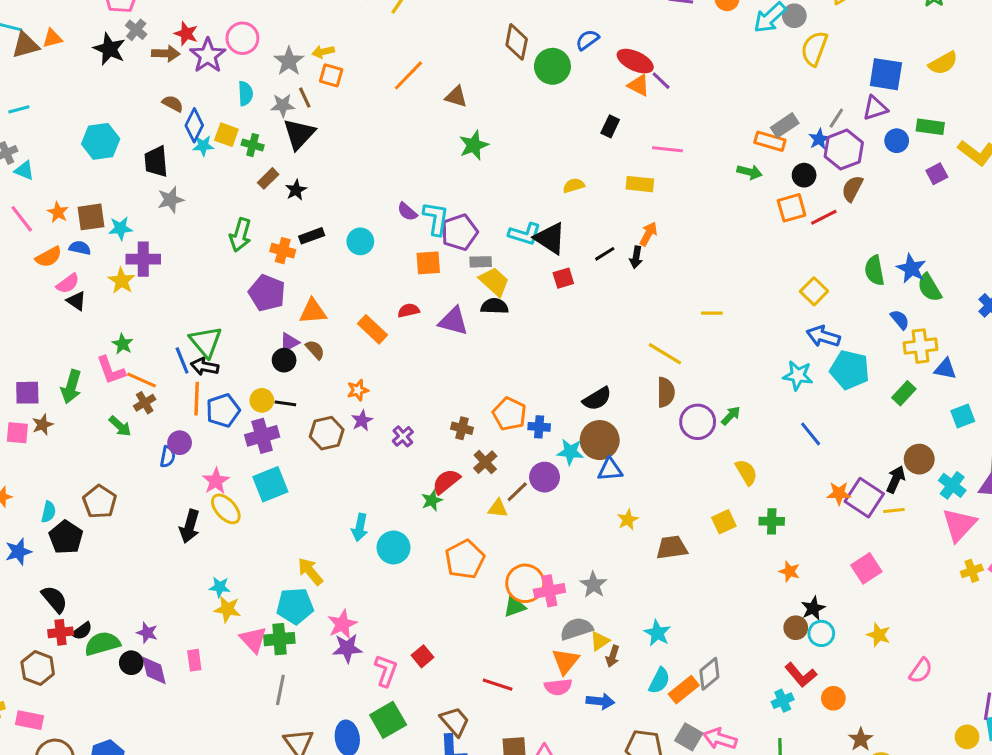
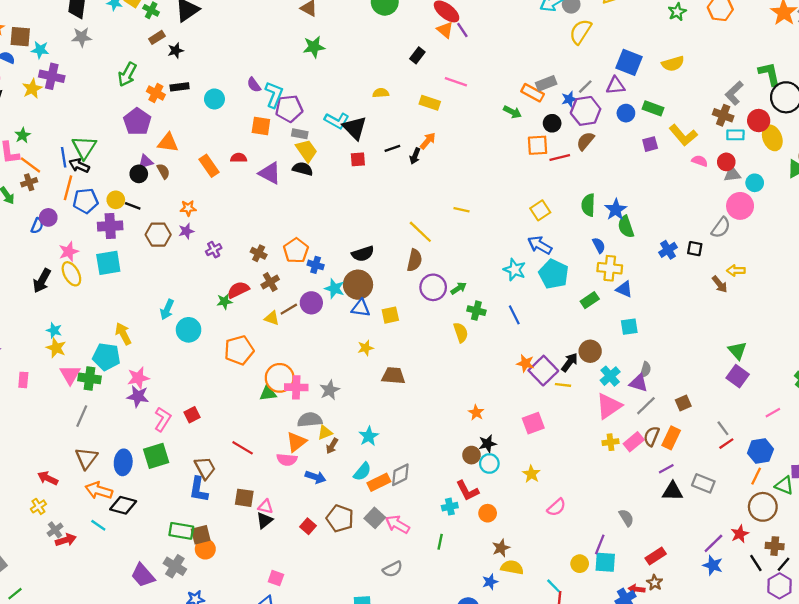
green cross: (772, 521) -> (476, 311), moved
yellow square: (724, 522) -> (390, 315), moved

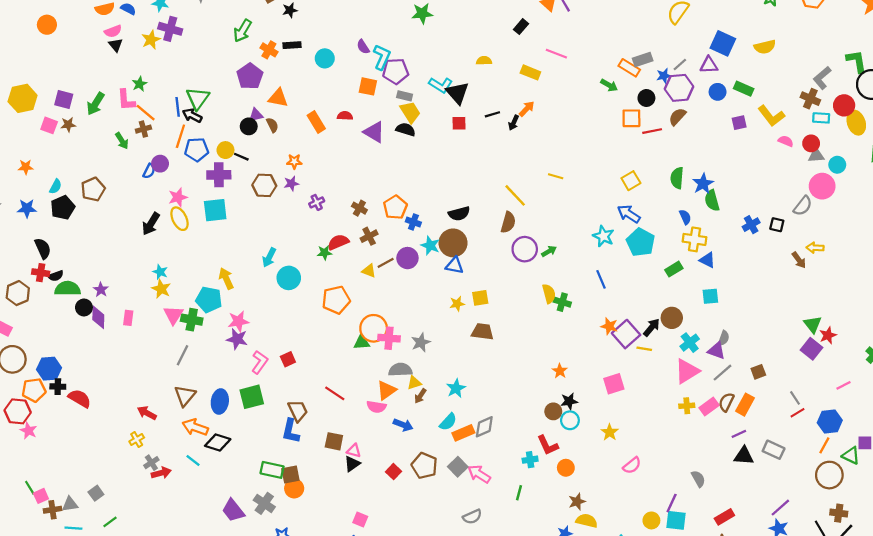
green cross: (476, 311) -> (562, 302), moved
yellow square: (390, 315) -> (480, 298), moved
red star: (740, 534) -> (828, 335), moved

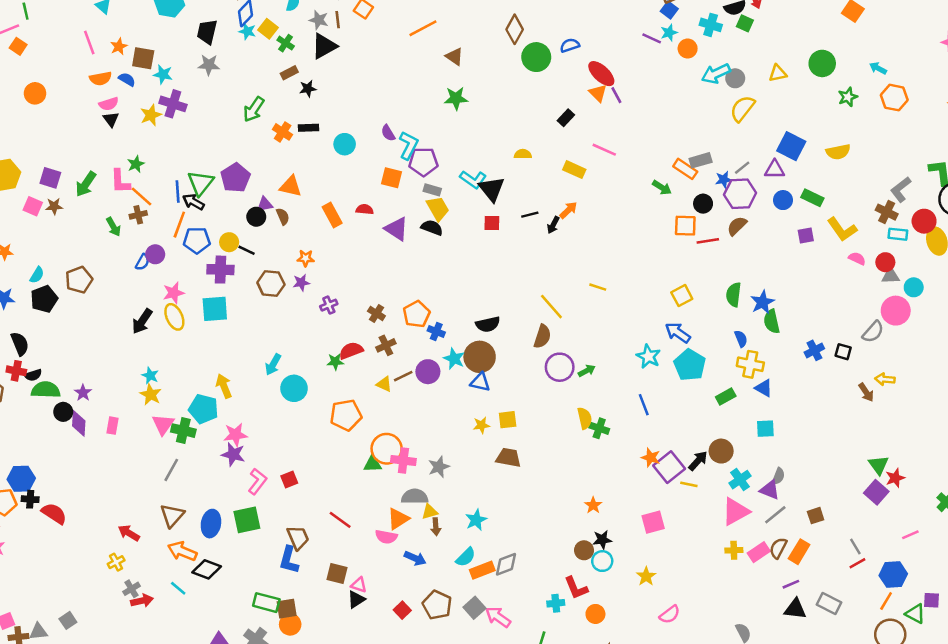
purple pentagon: (250, 76) -> (235, 178), moved
brown arrow: (420, 396) -> (436, 527), turned -40

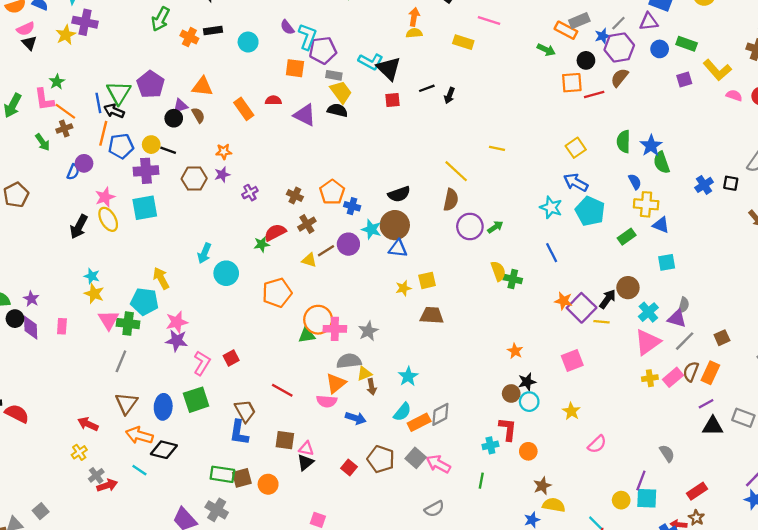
orange arrow: (568, 210) -> (414, 17), moved, turned -30
red L-shape: (576, 588) -> (508, 429), turned -145
orange circle: (290, 624) -> (268, 484), moved

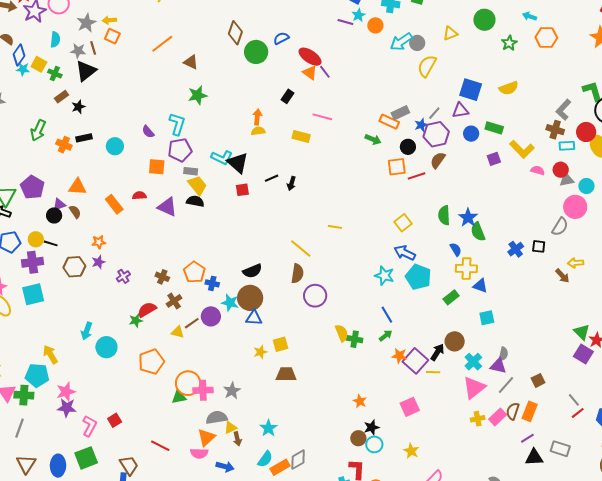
cyan L-shape: (307, 37) -> (177, 124), moved
green arrow: (495, 227) -> (386, 336), moved

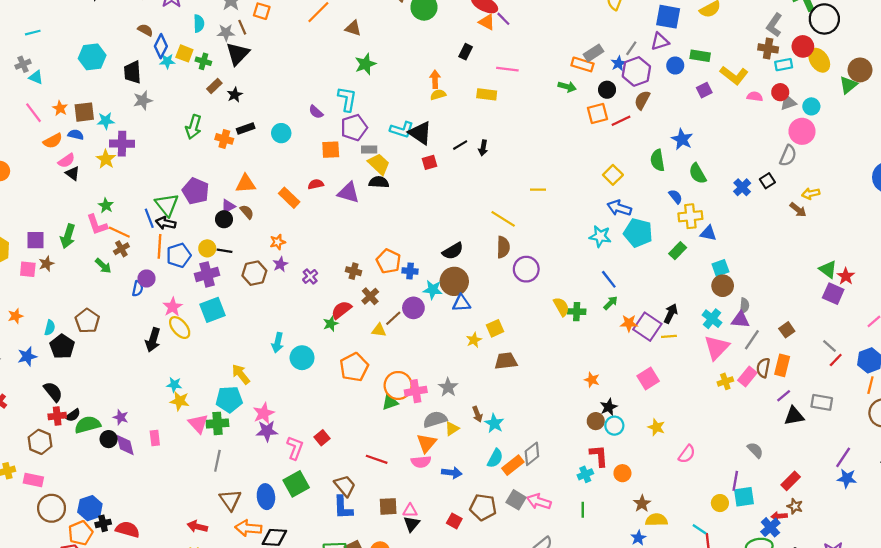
blue star: (468, 218) -> (682, 139), moved
black square: (539, 246) -> (767, 181), turned -32
brown circle: (455, 341) -> (723, 286), moved
brown arrow: (237, 439) -> (477, 414), moved

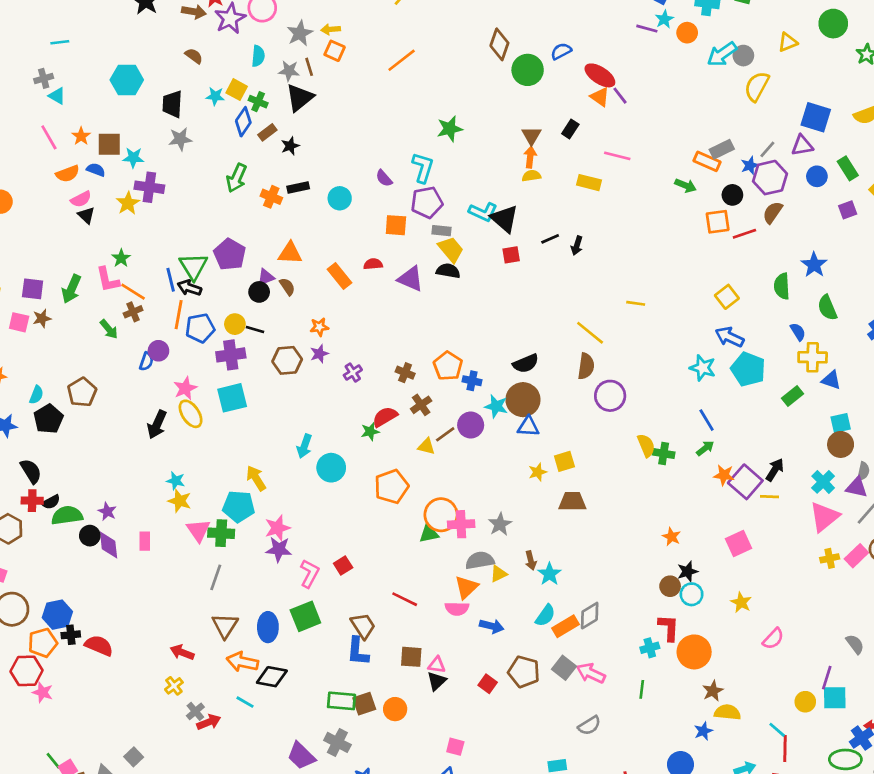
brown triangle: (353, 28) -> (531, 136), moved, turned 36
blue diamond: (161, 46) -> (243, 122), moved
green rectangle: (700, 56) -> (848, 168), turned 42
orange circle: (622, 473) -> (694, 652), size x1.6

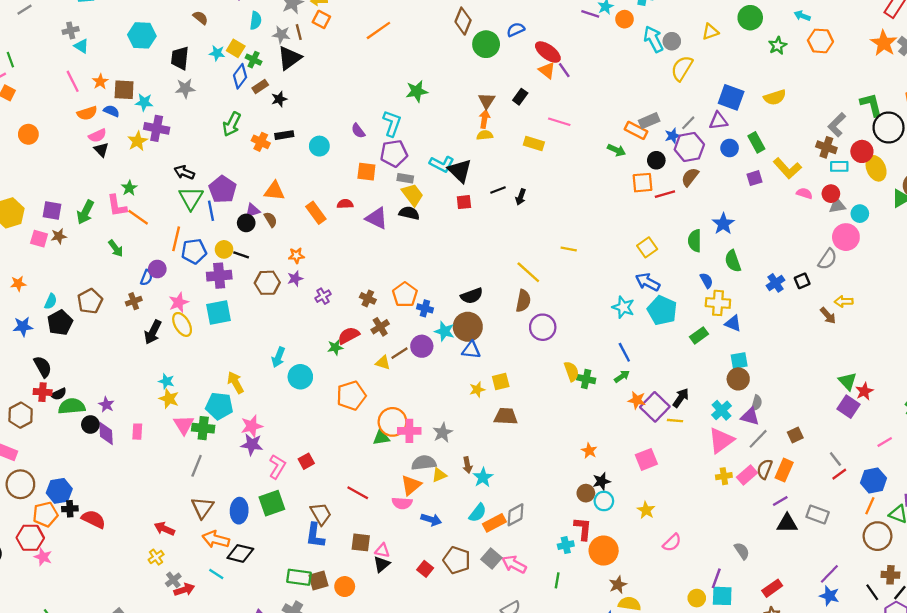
cyan arrow: (722, 54) -> (653, 39), turned 95
blue line: (171, 280) -> (211, 211), moved
black arrow: (189, 288) -> (184, 172), moved
brown cross: (133, 312) -> (134, 301), moved

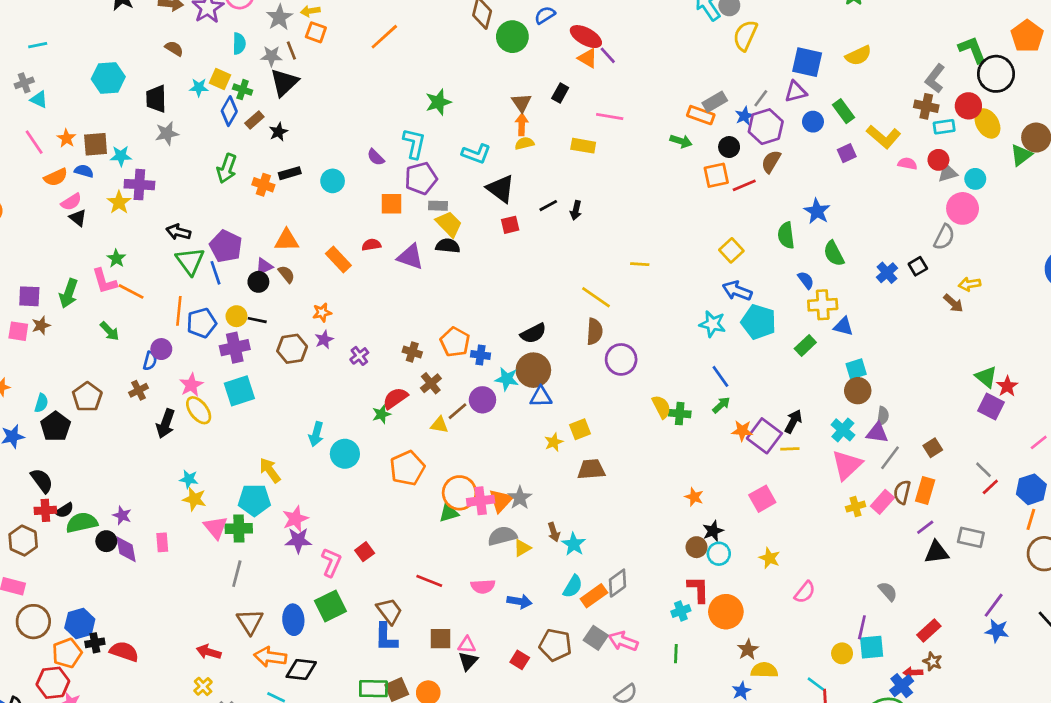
cyan L-shape: (442, 164) -> (476, 154), moved
orange triangle: (411, 485) -> (501, 501), moved

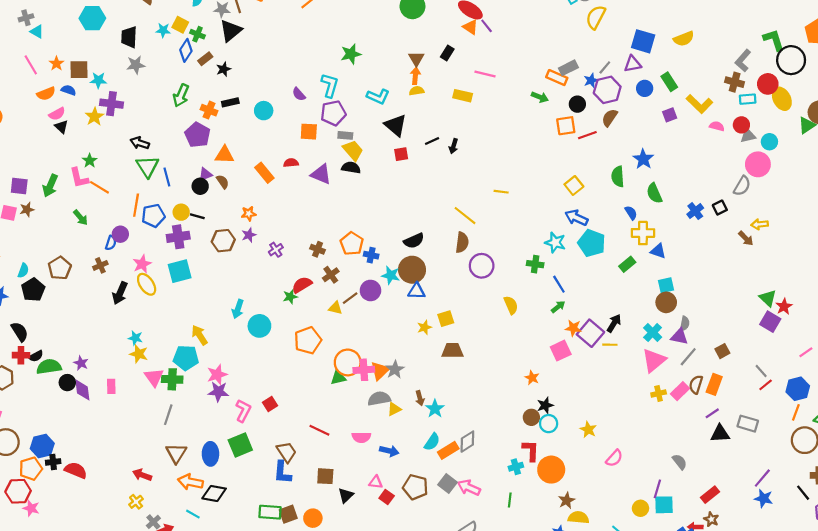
purple pentagon: (226, 246) -> (197, 135), moved
green cross: (680, 414) -> (535, 264), moved
pink square: (762, 499) -> (561, 351), moved
pink triangle: (467, 645) -> (376, 482), moved

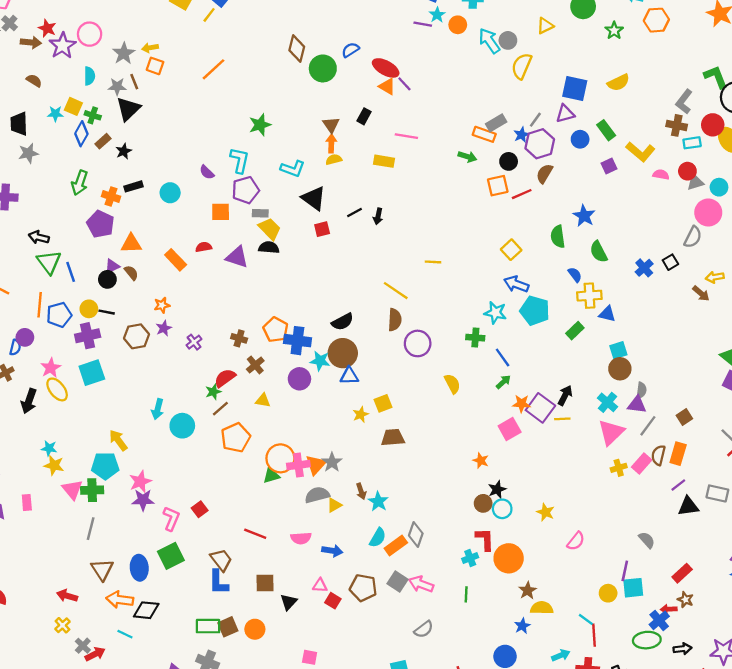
blue cross: (371, 255) -> (297, 341), size x1.6
brown line: (350, 298) -> (220, 409), moved
gray diamond: (467, 442) -> (416, 535), turned -35

